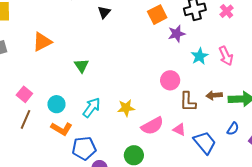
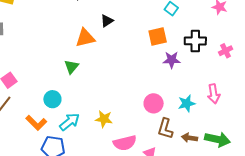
orange triangle: (42, 42) -> (85, 38), moved
cyan star: (200, 56) -> (187, 103), moved
brown arrow: (214, 95) -> (190, 138), moved
cyan circle: (56, 104) -> (52, 99), moved
cyan arrow: (92, 108) -> (69, 122), moved

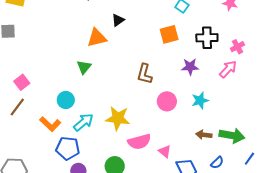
purple star: (172, 60) -> (190, 67), moved
pink arrow: (214, 94) -> (228, 69), moved, turned -126
yellow star: (104, 119) -> (118, 118), size x1.4
brown L-shape: (165, 129) -> (145, 74), moved

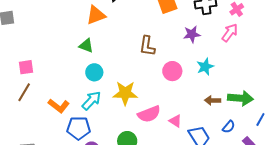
green triangle: (84, 67) -> (86, 46), turned -42
pink square: (22, 82) -> (26, 67), turned 35
cyan circle: (66, 100) -> (94, 72), moved

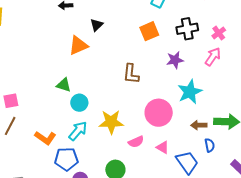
green triangle: (86, 46) -> (64, 85), moved
cyan star: (205, 67) -> (190, 92), size x1.4
pink circle: (172, 71) -> (159, 113), moved, size x1.4
pink semicircle: (149, 114) -> (136, 142), size x0.7
blue semicircle: (229, 127) -> (210, 145), moved, turned -48

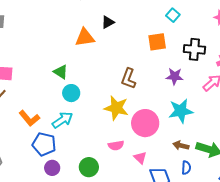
yellow star: (111, 122) -> (116, 108), moved

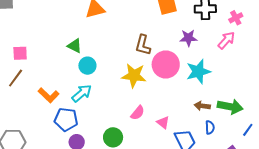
pink circle: (145, 123) -> (166, 65), moved
pink semicircle: (116, 145) -> (138, 113), turned -35

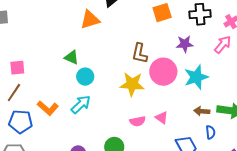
pink semicircle: (138, 113) -> (138, 121), turned 42
blue pentagon: (66, 119) -> (21, 122), moved
pink triangle: (163, 122) -> (162, 118), moved

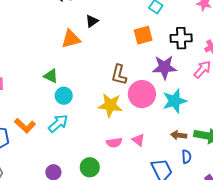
purple star: (185, 44) -> (164, 67), size x1.4

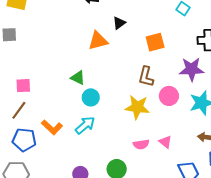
orange square: (143, 35) -> (155, 42), moved
pink circle: (142, 94) -> (169, 96), size x0.7

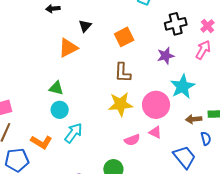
purple star: (192, 69) -> (166, 56), size x0.7
pink circle: (169, 96) -> (156, 105), moved, size x1.4
cyan circle: (91, 97) -> (60, 110), moved

